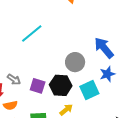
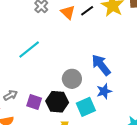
gray arrow: (14, 80) -> (11, 95), turned -64

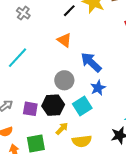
orange triangle: (68, 12) -> (64, 40), moved

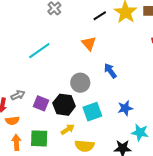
blue arrow: (91, 62) -> (110, 71), size x0.7
blue star: (98, 88) -> (125, 108), moved

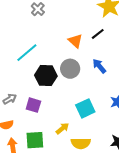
black line: (100, 16) -> (98, 34), moved
gray circle: (80, 83) -> (70, 69), moved
black hexagon: (64, 105) -> (46, 76), moved

